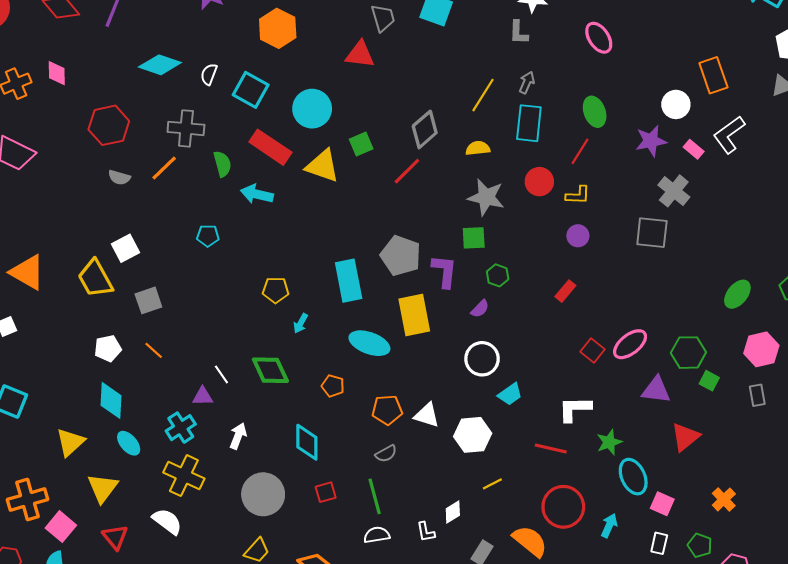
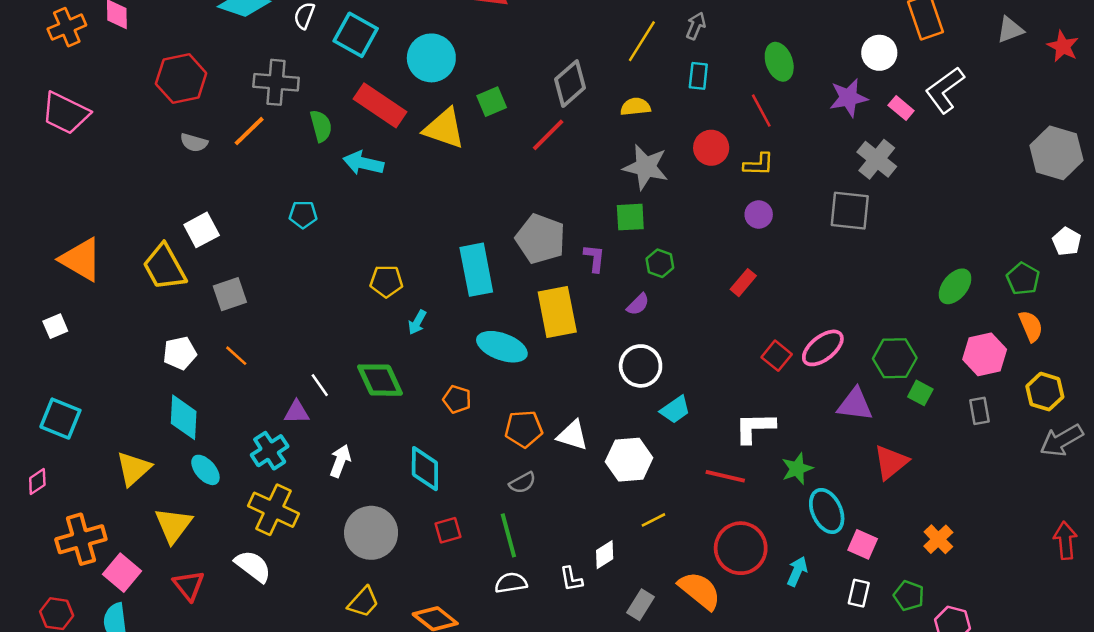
cyan rectangle: (529, 123) -> (698, 76), size x0.6
red line: (580, 151) -> (761, 111), turned -60
purple L-shape: (444, 271) -> (594, 258), size x0.7

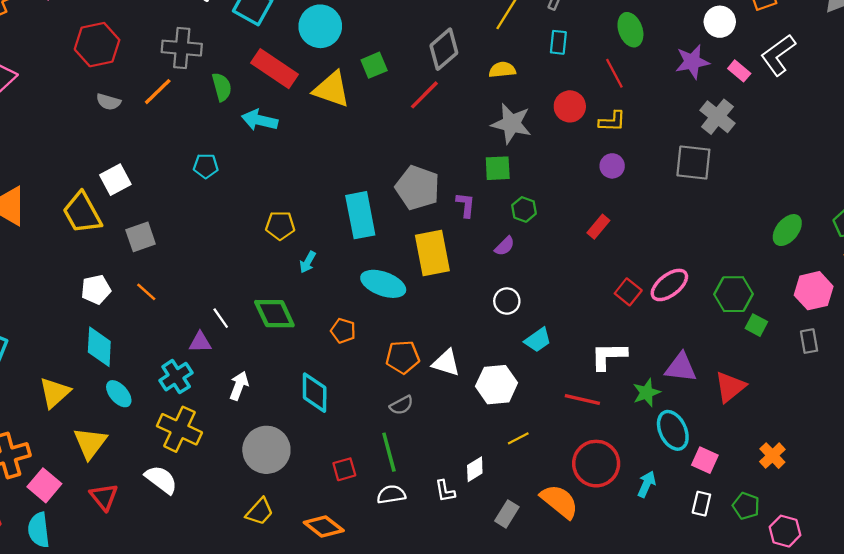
white circle: (641, 366) -> (507, 301), size x0.7
purple triangle: (855, 404) -> (681, 367), moved
red square: (448, 530) -> (344, 469), moved

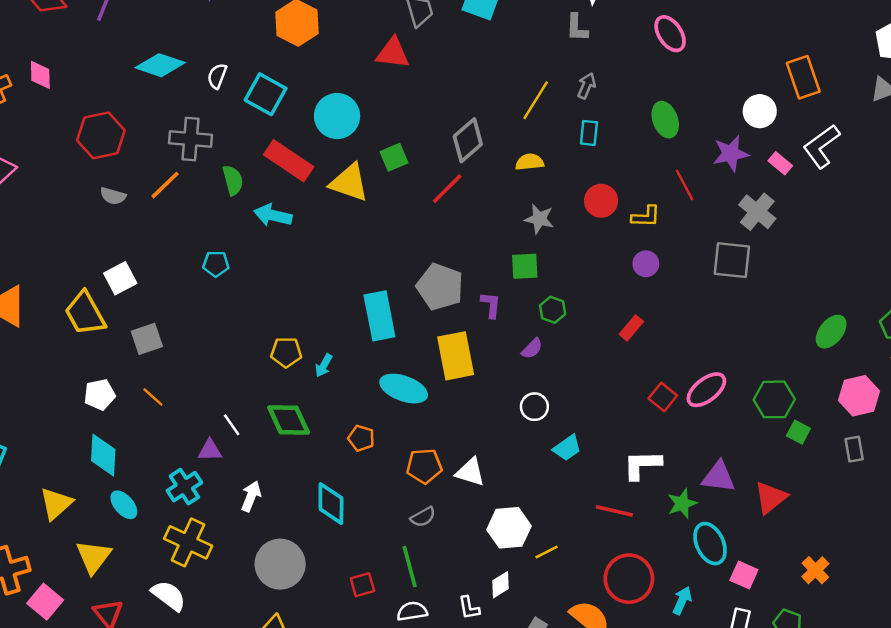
red line: (614, 73) -> (685, 185), moved
gray star: (511, 124) -> (539, 219), size x0.7
yellow pentagon: (280, 225) -> (286, 352), moved
white hexagon: (497, 385) -> (509, 528), moved

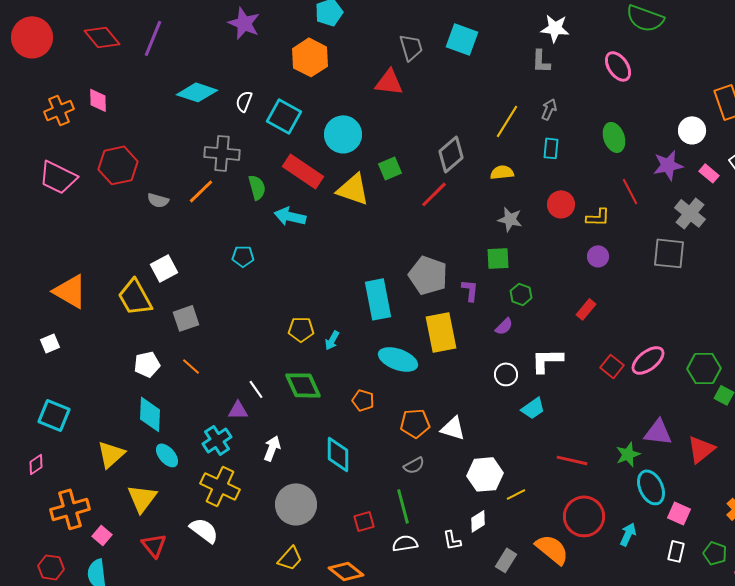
red hexagon: (101, 135) -> (118, 165), moved
white L-shape: (642, 465) -> (547, 360), moved
pink square: (45, 602) -> (102, 535), size x0.7

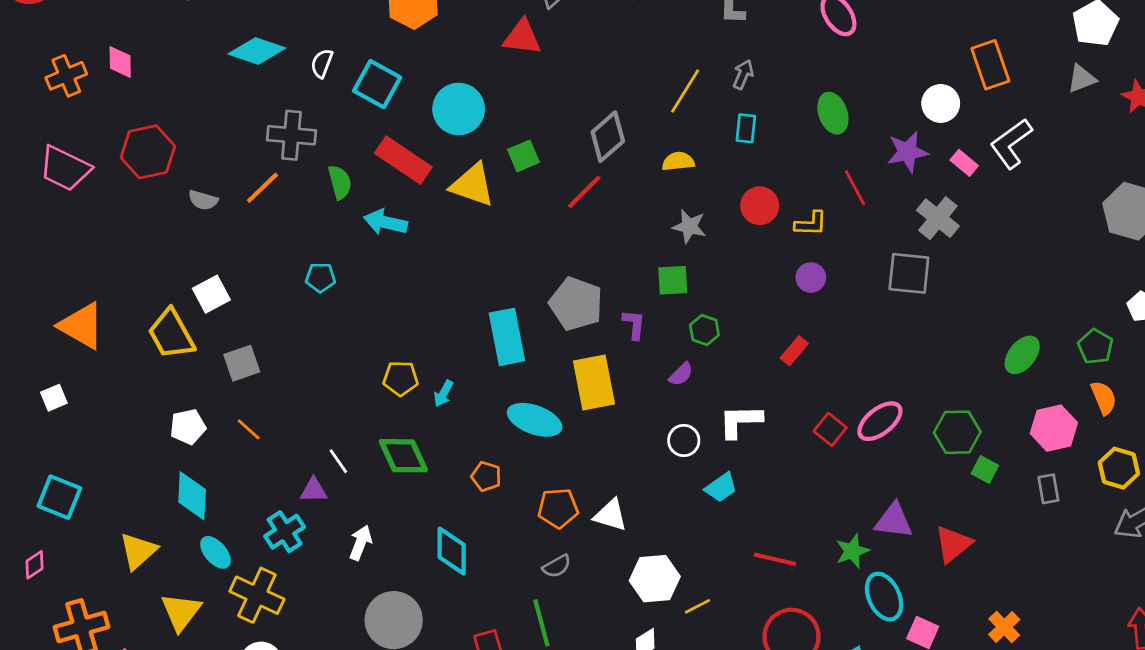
yellow cross: (220, 486) -> (257, 595), moved

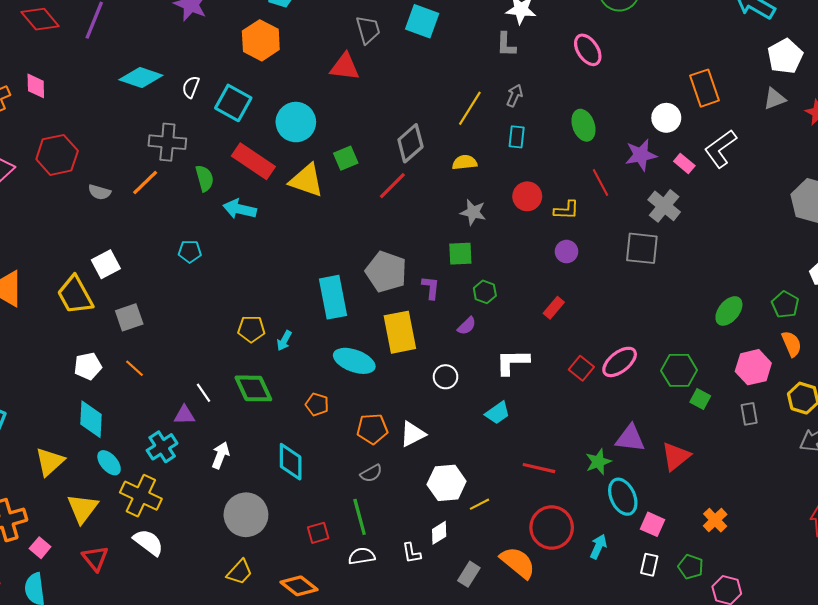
white circle: (684, 441) -> (446, 377), moved
white triangle: (611, 515) -> (413, 434), turned -44

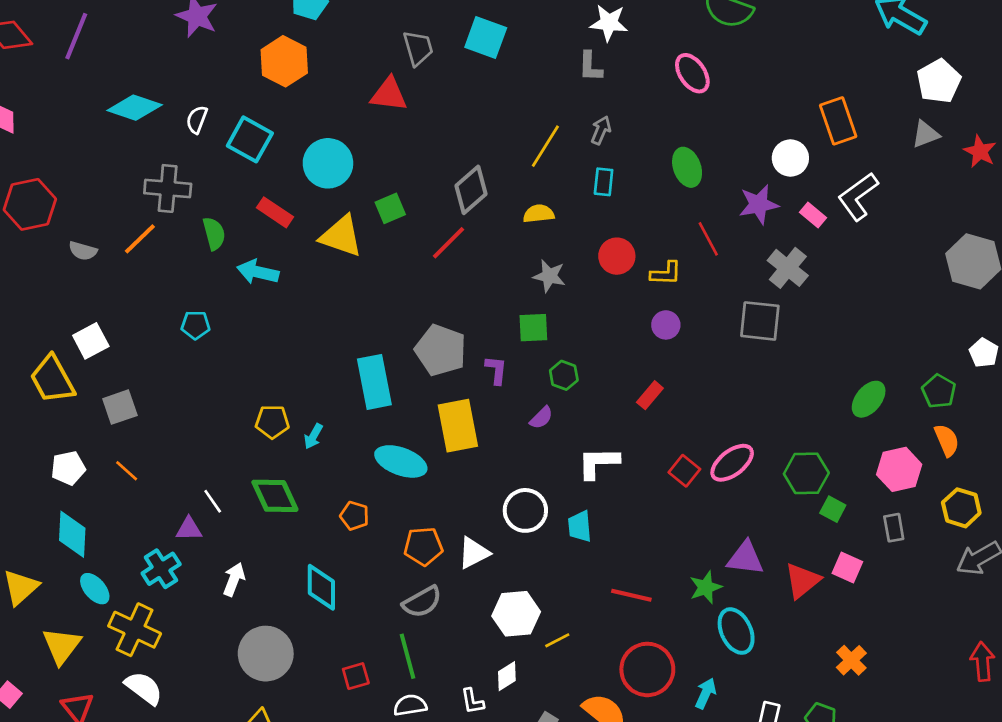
red rectangle: (253, 161) -> (275, 212), size x0.7
white circle: (446, 377) -> (525, 510), moved, size x1.4
cyan trapezoid: (498, 413) -> (580, 526), turned 120
gray semicircle: (371, 473) -> (422, 602), size x1.4
pink square: (652, 524) -> (847, 567), moved

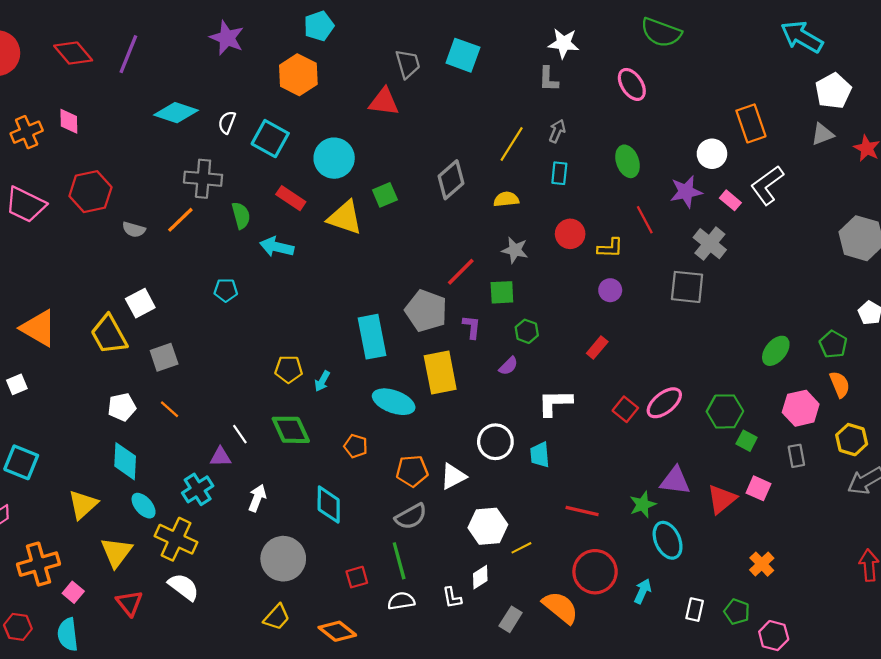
red line: (449, 243) -> (461, 272), moved

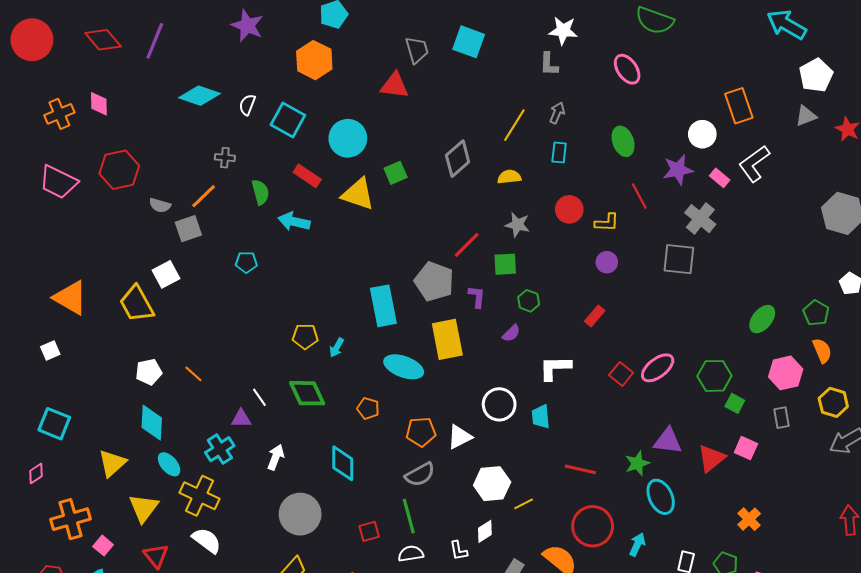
gray cross: (203, 179) -> (225, 158), size x0.6
gray square: (164, 357) -> (188, 229), moved

